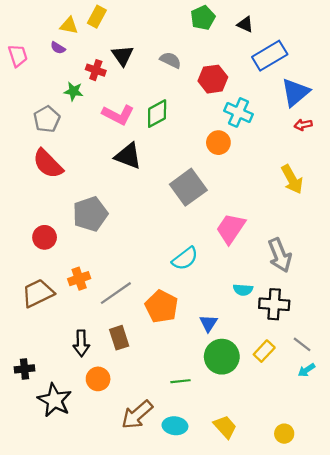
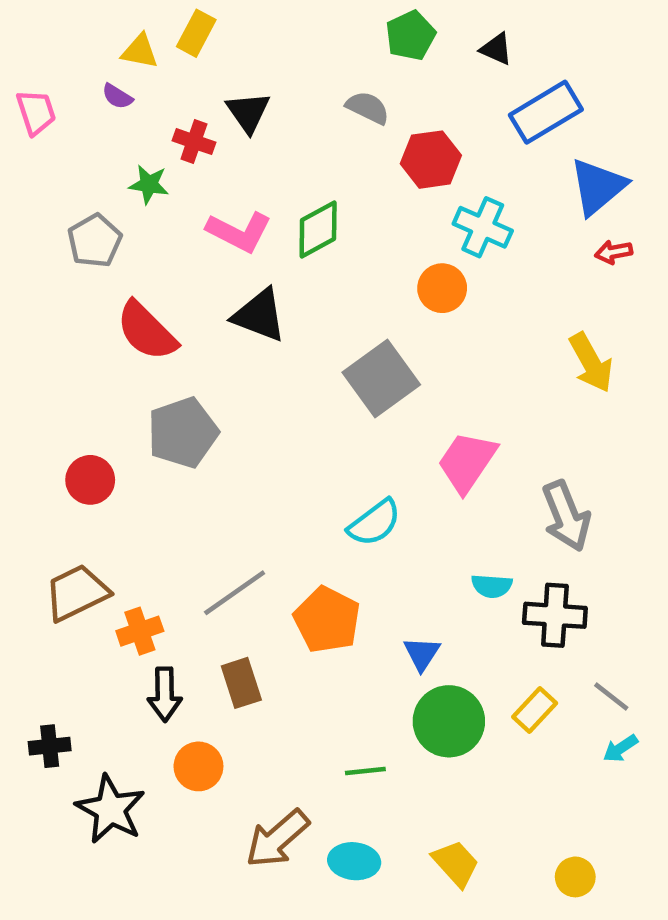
gray semicircle: (170, 60) -> (368, 108), moved
red semicircle: (48, 164) -> (147, 331), moved
orange cross: (79, 279) -> (140, 631), moved

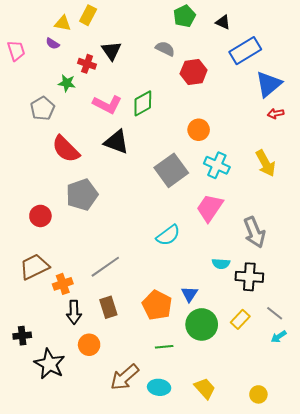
cyan cross: (483, 227) -> (217, 165), moved
orange pentagon: (327, 620) -> (157, 305), moved

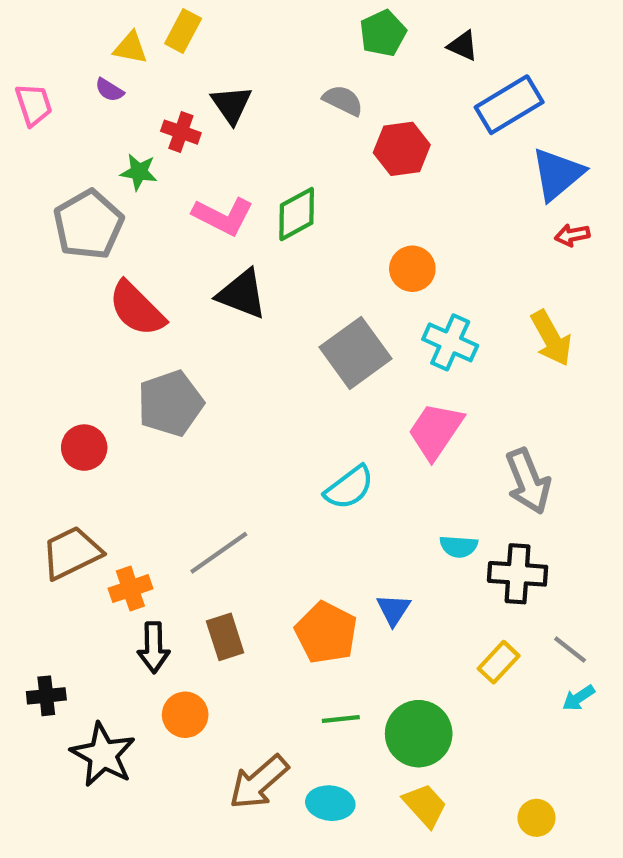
gray pentagon: (42, 108) -> (88, 225), size x1.4
green circle: (202, 324) -> (419, 734), moved

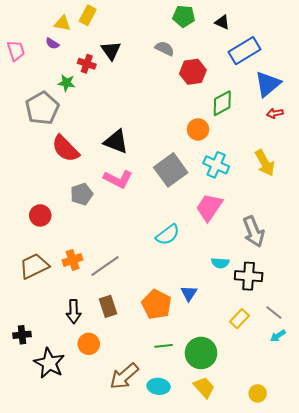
green pentagon: (383, 33) -> (184, 16), turned 30
green diamond: (297, 214) -> (222, 103), moved
pink L-shape: (223, 216) -> (118, 179), moved
gray pentagon: (170, 403) -> (82, 194), size x0.7
orange cross: (130, 589) -> (73, 260), moved

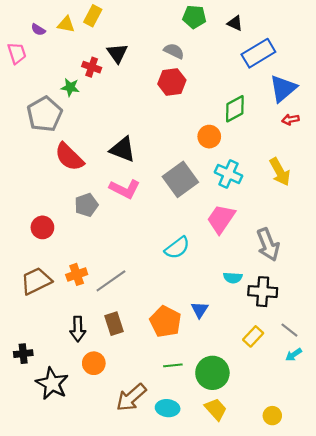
purple semicircle: (52, 43) -> (38, 30), moved
red hexagon: (193, 72) -> (172, 82), moved

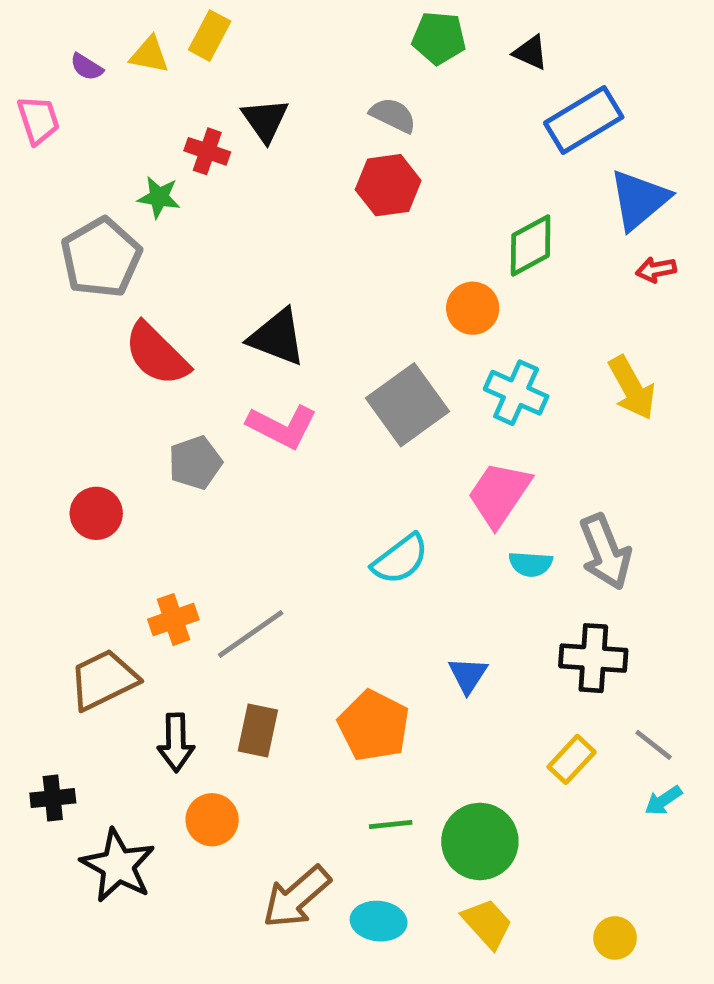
cyan semicircle: (233, 278) -> (531, 564), moved
brown trapezoid: (36, 281) -> (103, 680), moved
blue triangle: (200, 310) -> (468, 675), moved
brown rectangle: (114, 324) -> (258, 730), turned 30

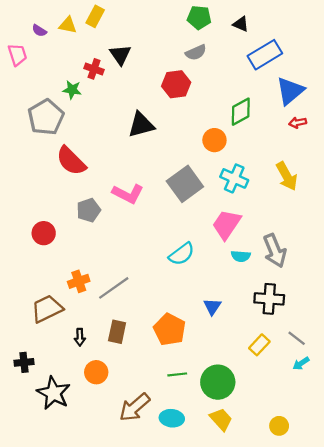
gray semicircle: (393, 115) -> (196, 52), moved, turned 130
black triangle: (277, 337) -> (141, 125), moved, turned -36
black arrow: (176, 743) -> (80, 337), size x0.7

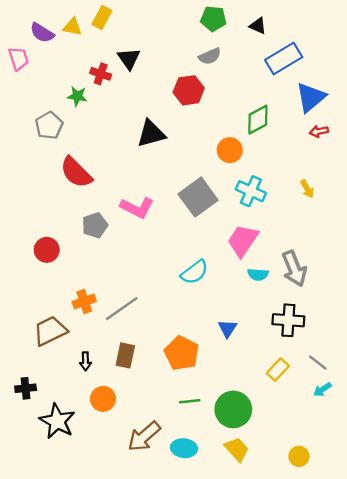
purple semicircle: (39, 31) -> (42, 33), size x1.5
gray pentagon: (46, 117) -> (49, 125), size x0.7
yellow arrow: (287, 176) -> (307, 189), size x0.6

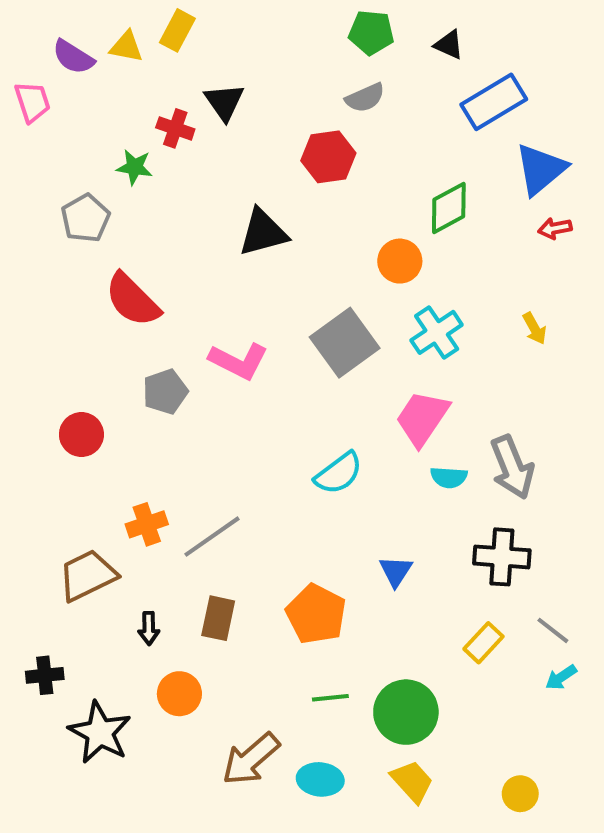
cyan cross: (251, 191) -> (437, 332), turned 32

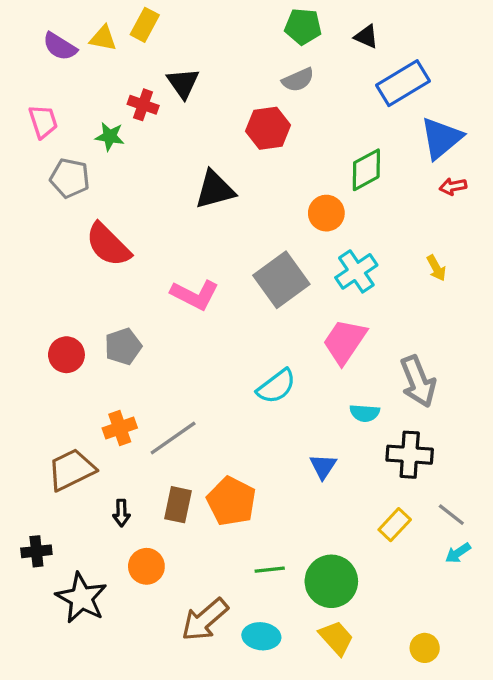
pink trapezoid: (32, 102) -> (43, 121), moved
gray pentagon: (86, 218) -> (70, 178), turned -30
gray pentagon: (165, 392) -> (123, 346), moved
cyan semicircle: (449, 477) -> (365, 413), moved
orange pentagon: (316, 614) -> (231, 501), moved

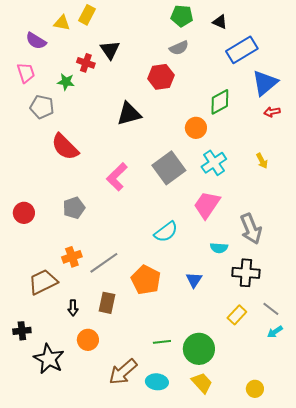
purple semicircle: (60, 47) -> (36, 41), moved
pink L-shape: (195, 295) -> (117, 177), turned 108
red circle: (66, 355) -> (24, 213), moved
orange pentagon: (231, 501) -> (146, 280), moved

